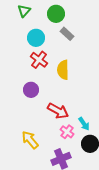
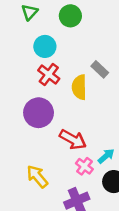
gray rectangle: (67, 34) -> (100, 69), moved
purple circle: (31, 90) -> (39, 113), size x1.5
cyan arrow: (84, 124) -> (106, 156), turned -96

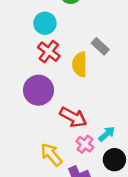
yellow arrow: (37, 176) -> (51, 155), moved

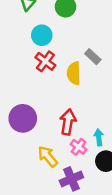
purple circle: (38, 90) -> (23, 118), moved
red arrow: (73, 117) -> (68, 122), turned -110
cyan arrow: (107, 134) -> (99, 137), turned -56

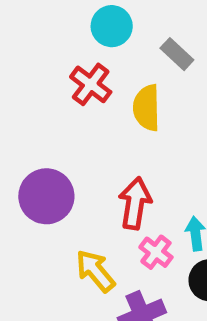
cyan circle: (42, 35) -> (112, 26), moved
gray rectangle: (93, 57) -> (177, 54), moved

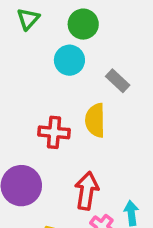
red cross: (91, 84) -> (54, 132), moved, turned -32

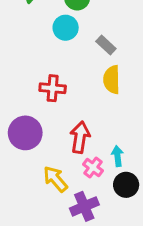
yellow semicircle: (95, 120) -> (112, 80), moved

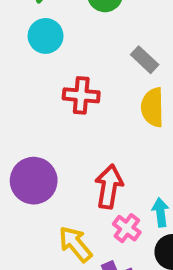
cyan circle: (66, 28) -> (46, 36), moved
red cross: (53, 88) -> (81, 95), moved

